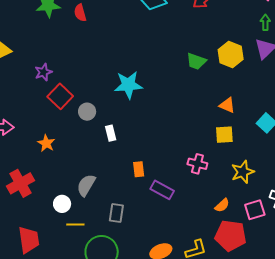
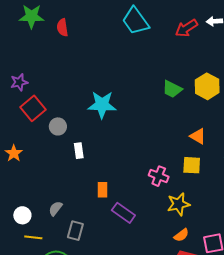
pink cross: (197, 164) -> (159, 176), moved
yellow star: (243, 172) -> (178, 204), moved
gray semicircle: (86, 185) -> (55, 208), moved, size x0.7

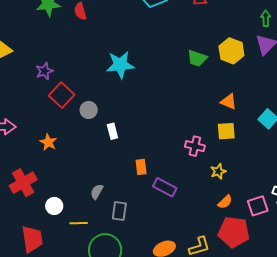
cyan star: (102, 105) -> (120, 65), moved
yellow star: (178, 204) -> (218, 171), size x0.7
white circle: (22, 215) -> (54, 206), moved

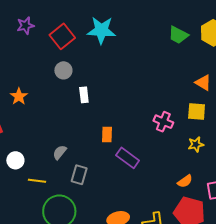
red square: (62, 95) -> (62, 36), moved
yellow star: (218, 171) -> (196, 144), moved

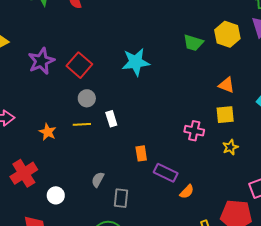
purple star: (25, 26) -> (41, 61), size x1.5
cyan star: (101, 30) -> (136, 62), moved
yellow line: (37, 181) -> (82, 124), moved
orange semicircle: (185, 181) -> (187, 192), moved

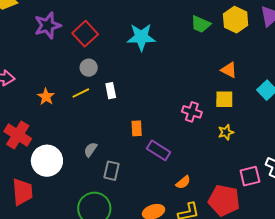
yellow line: (82, 124) -> (81, 93), turned -30
red cross: (24, 173) -> (18, 135), turned -32
orange semicircle: (187, 192) -> (183, 182), moved
white circle: (56, 195) -> (47, 161), size x1.8

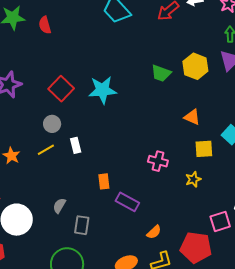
red square: (85, 34) -> (61, 89), moved
yellow square: (224, 99) -> (204, 149), moved

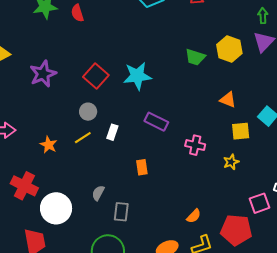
white rectangle: (76, 145) -> (112, 132), turned 35
purple rectangle: (127, 202) -> (156, 122), moved

